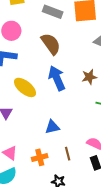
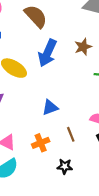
blue arrow: (57, 78) -> (47, 53), turned -125

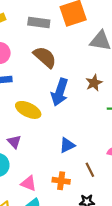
orange cross: (41, 143) -> (61, 181), turned 35

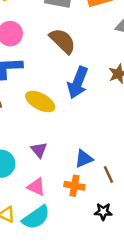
purple triangle: (14, 142) -> (39, 150), moved
blue triangle: (67, 145) -> (84, 159), moved

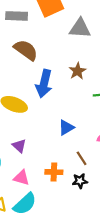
blue triangle: (84, 159) -> (66, 128), moved
black star: (103, 212) -> (80, 181), moved

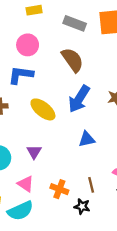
blue triangle: (66, 128) -> (87, 139), moved

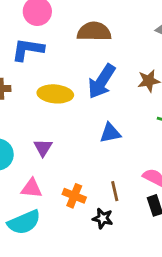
brown semicircle: (72, 60) -> (94, 32), turned -55
yellow ellipse: (43, 109) -> (55, 94), turned -35
pink triangle: (26, 184) -> (31, 188), turned -30

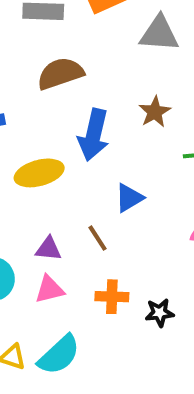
purple triangle: (43, 148) -> (48, 249), turned -36
pink triangle: (31, 188) -> (49, 289), moved
brown line: (115, 191) -> (97, 238), moved

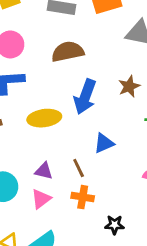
pink triangle: (49, 289) -> (41, 199), turned -30
orange cross: (112, 297) -> (83, 197), moved

